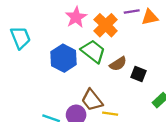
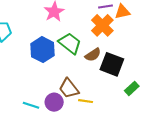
orange cross: (106, 25) -> (102, 25), moved
black square: (138, 74) -> (112, 64), size x1.6

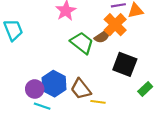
blue hexagon: (43, 50) -> (54, 84), moved
brown semicircle: (93, 55) -> (102, 36), moved
purple circle: (54, 102) -> (35, 89), moved

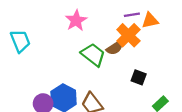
black square: (125, 64) -> (139, 77), size x0.6

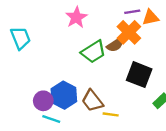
green trapezoid: (93, 55) -> (93, 52), turned 110
black square: (139, 77) -> (139, 75), size x1.6

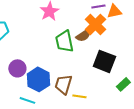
green trapezoid: (93, 52) -> (64, 41), turned 110
purple circle: (43, 101) -> (17, 68), moved
brown trapezoid: (92, 101) -> (63, 84), turned 55

